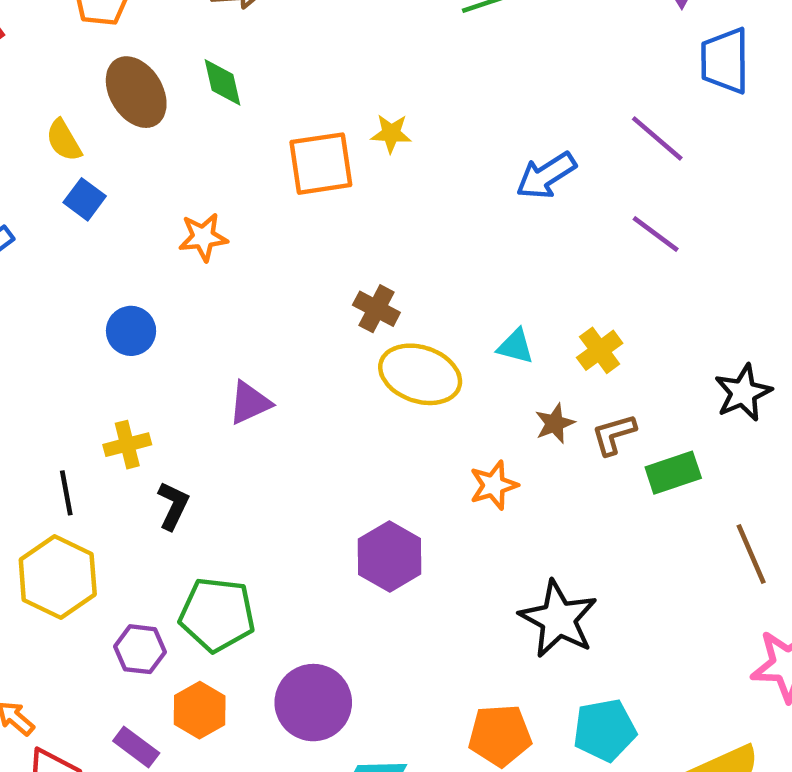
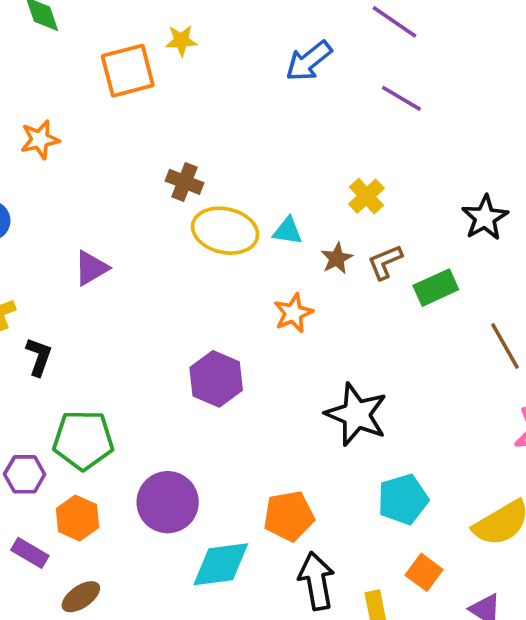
cyan triangle: (515, 346) -> (288, 231), moved
orange pentagon: (500, 735) -> (289, 516), moved

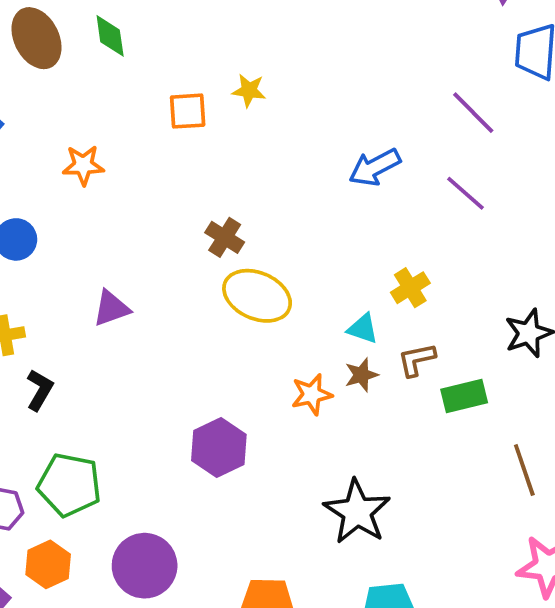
blue arrow: (309, 61) -> (375, 167), moved
orange square: (128, 71) -> (188, 111), size x0.7
cyan triangle: (288, 231) -> (363, 329), moved
brown star: (337, 258) -> (361, 375), moved

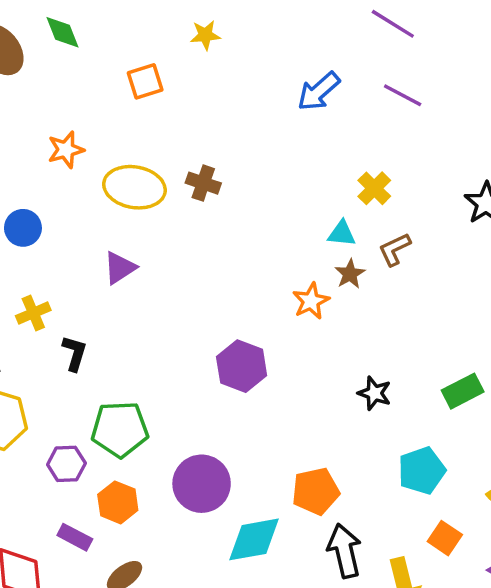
yellow star: (249, 90) -> (205, 35), moved
yellow ellipse: (257, 296) -> (134, 187), moved
green rectangle: (464, 396) -> (463, 391), moved
black star: (357, 512) -> (374, 393), size x0.6

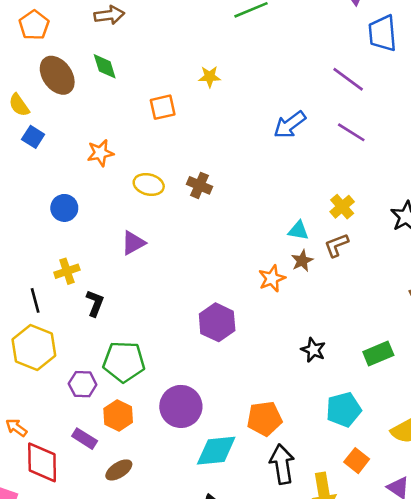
yellow ellipse: (134, 187) -> (149, 184), size x0.7
yellow cross: (374, 188) -> (342, 207), moved

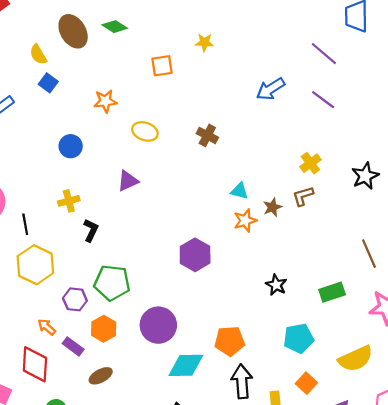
green diamond: (105, 66) -> (115, 27), turned -45
brown cross: (200, 185) -> (207, 135), moved
cyan triangle: (298, 231) -> (239, 191), moved
black line: (35, 300) -> (25, 224), moved
orange arrow: (16, 428) -> (47, 327), moved

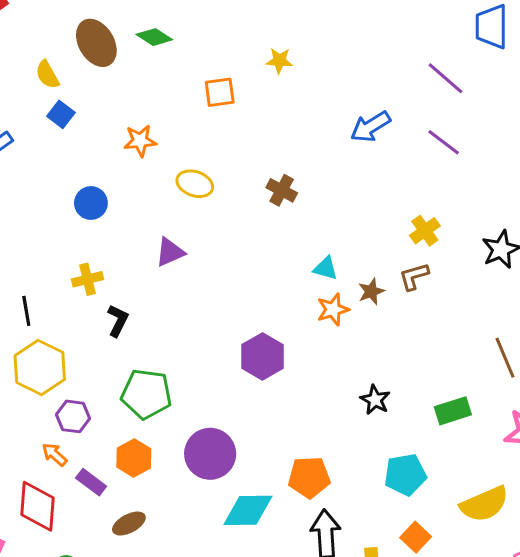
purple hexagon: (75, 299) -> (73, 416), moved

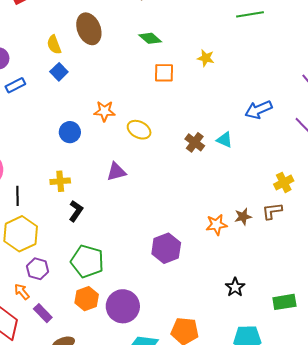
green diamond: (154, 37) -> (150, 38), moved
orange star: (140, 141) -> (104, 111), moved
cyan triangle: (326, 268) -> (224, 140), moved
orange hexagon: (134, 458) -> (87, 299), moved

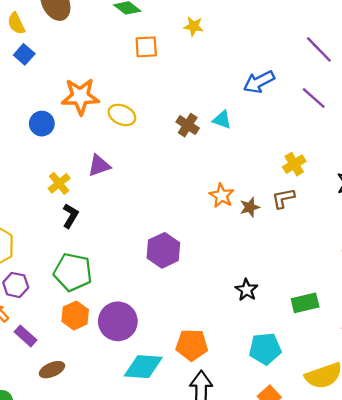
orange star: (104, 111) -> (80, 96), size x1.5
yellow cross: (60, 181) -> (59, 183), moved, turned -30
black L-shape: (76, 211) -> (70, 216), moved
orange star: (216, 225) -> (222, 196), moved, turned -30

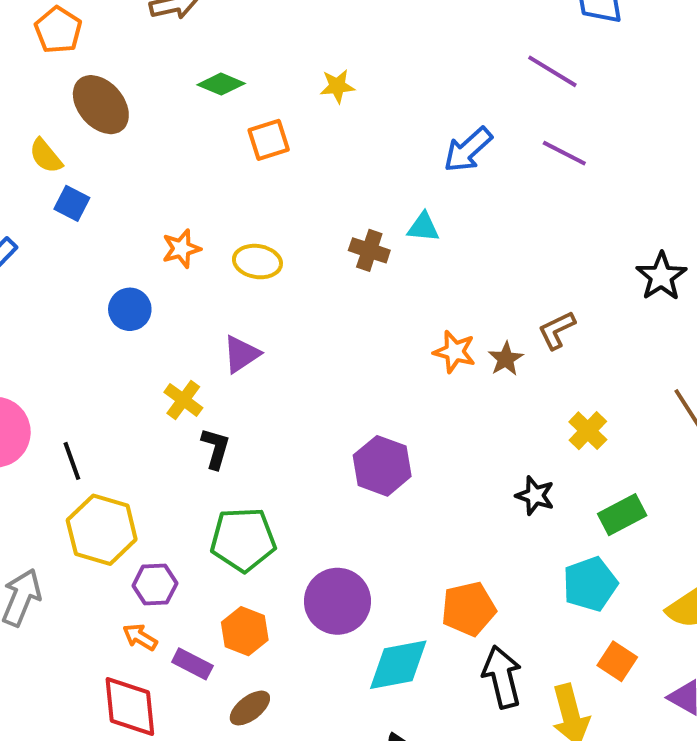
orange star: (80, 96) -> (181, 249), size x0.6
yellow cross: (294, 164) -> (588, 431), moved
green rectangle: (305, 303) -> (622, 515), moved
orange hexagon: (75, 315) -> (245, 631), moved

